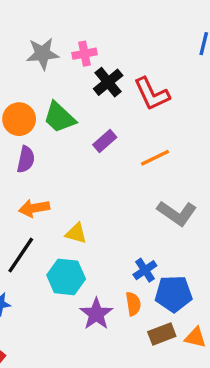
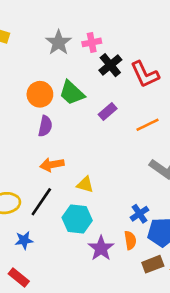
gray star: (43, 54) -> (59, 42), turned -30

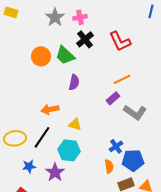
black cross: (110, 65) -> (85, 39), moved
purple rectangle: (108, 112) -> (113, 98), moved
purple semicircle: (45, 126) -> (74, 82), moved
purple star: (101, 248) -> (55, 172), moved

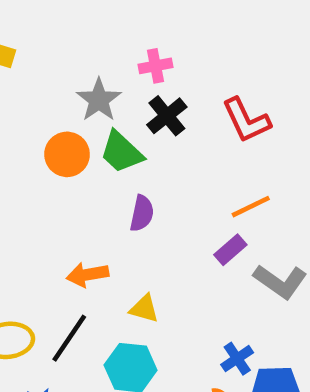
gray star: (55, 17) -> (99, 100), moved

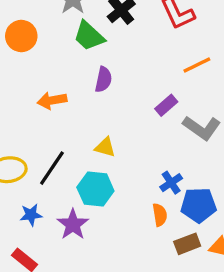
orange circle: (67, 154) -> (21, 36), moved
orange line: (251, 207) -> (197, 65), moved
orange arrow: (87, 275) -> (52, 100), moved

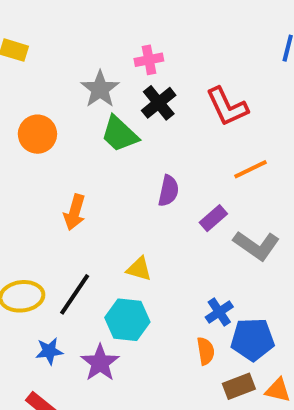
purple semicircle: (103, 79) -> (168, 191), moved
orange arrow: (52, 100) -> (75, 212), turned -64

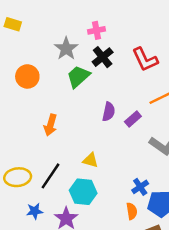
green trapezoid: (120, 134) -> (78, 76), turned 95
purple rectangle: (213, 218) -> (133, 119), moved

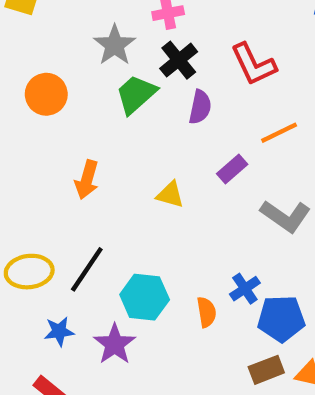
purple semicircle: (109, 112) -> (200, 107), moved
yellow triangle: (90, 160) -> (170, 195), moved
orange semicircle: (132, 211) -> (206, 312), moved

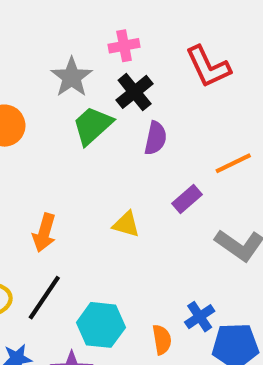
red L-shape: (253, 64) -> (208, 67), moved
orange arrow: (87, 180) -> (44, 233), moved

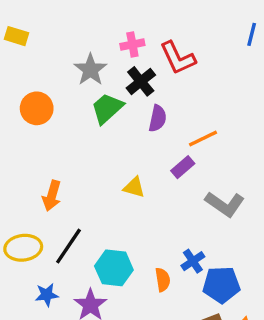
red L-shape: (208, 67) -> (178, 58), moved
orange line: (233, 163) -> (203, 139), moved
orange arrow: (44, 233) -> (52, 196), moved

